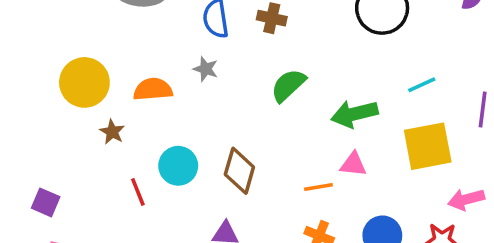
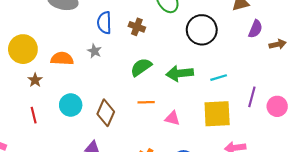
green arrow: (354, 114) -> (180, 73), moved
orange line: (318, 187) -> (146, 102), moved
red line: (138, 192) -> (34, 115), moved

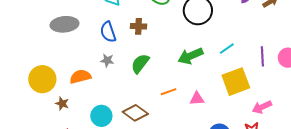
green semicircle: (141, 67) -> (140, 64), moved
brown diamond: (106, 113) -> (135, 113), turned -60

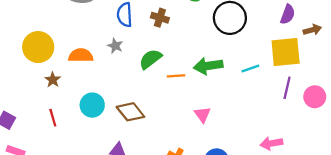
yellow square: (236, 82) -> (286, 52), moved
orange line: (169, 92) -> (176, 76), moved
pink triangle: (197, 99) -> (202, 115), turned 42

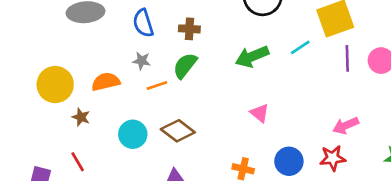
brown cross: (160, 18) -> (189, 29), moved
orange line: (176, 76) -> (157, 85), moved
red line: (53, 118) -> (78, 162), moved

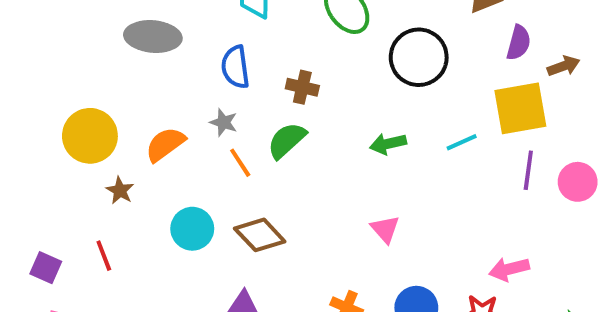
green arrow: (252, 57) -> (388, 144), size x0.7
orange semicircle: (106, 82) -> (165, 144), turned -32
orange line: (157, 85) -> (240, 163), turned 66

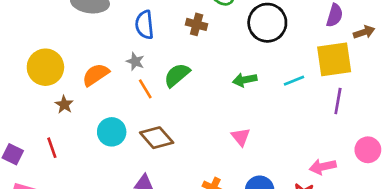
brown cross: (302, 87) -> (197, 24), moved
pink circle: (578, 182) -> (368, 150), moved

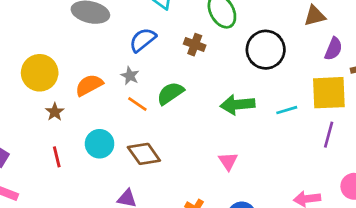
blue semicircle: (144, 25) -> (143, 40), turned 52
green arrow: (245, 80) -> (237, 105), size x1.4
orange line: (145, 89) -> (137, 104), turned -30
red line: (52, 148) -> (57, 157), moved

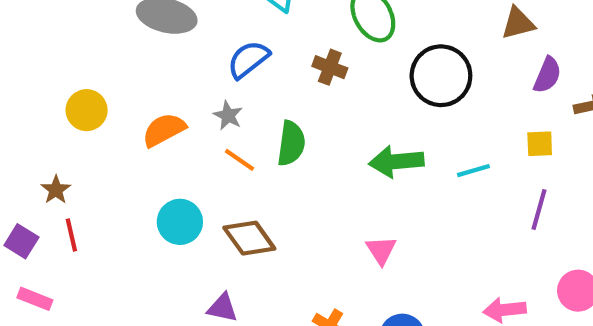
yellow circle: (40, 73) -> (87, 110), size x0.7
green semicircle: (170, 93) -> (291, 143), turned 132
yellow square: (329, 93) -> (540, 144), size x0.5
brown star: (55, 112) -> (56, 190), moved
red line: (57, 157) -> (71, 235), moved

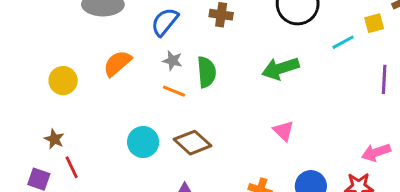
gray star: (228, 115) -> (172, 61), moved
orange semicircle: (164, 130) -> (117, 63), moved
yellow square: (540, 144) -> (374, 23), moved
cyan line: (473, 171) -> (343, 42), moved

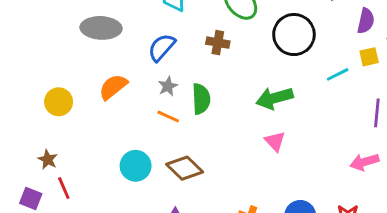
gray star: (172, 61) -> (168, 86), turned 30
pink triangle: (283, 131) -> (275, 141), moved
pink arrow: (376, 152) -> (364, 162), moved

